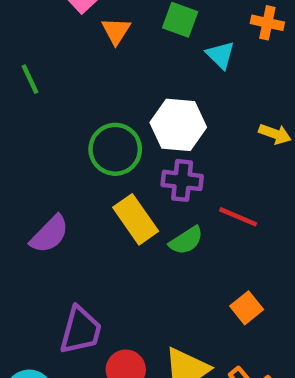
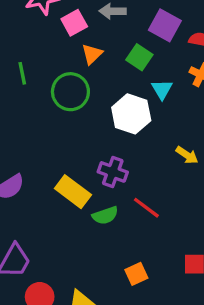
white hexagon: (178, 125) -> (131, 114), moved
green circle: (115, 149) -> (70, 92), moved
yellow rectangle: (136, 219) -> (73, 192), turned -32

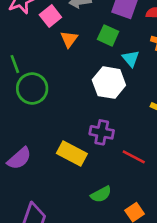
green circle: (70, 92) -> (32, 88), moved
green semicircle: (105, 215) -> (101, 194), moved

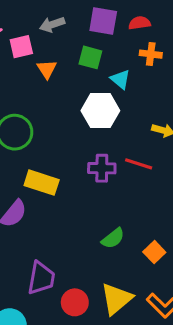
pink square: (50, 16) -> (21, 47), turned 35
yellow rectangle: (72, 154) -> (42, 183), moved
red line: (134, 157) -> (139, 164), moved

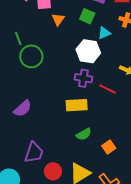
cyan triangle: (120, 79) -> (104, 33), turned 48
purple cross: (102, 168) -> (83, 78), moved
yellow rectangle: (42, 183) -> (77, 105), moved, turned -30

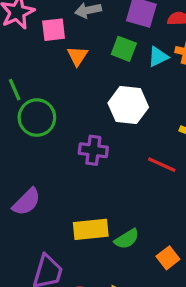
cyan triangle: (104, 33) -> (158, 57), moved
purple cross: (83, 78) -> (93, 150), moved
yellow rectangle: (77, 105) -> (91, 229), moved

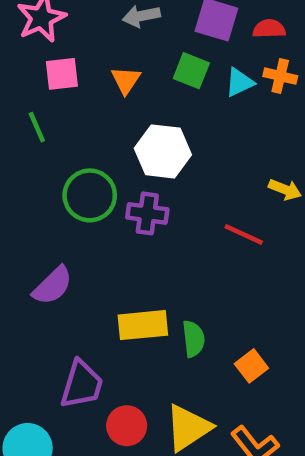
pink square: (54, 30) -> (62, 74), moved
white hexagon: (128, 105) -> (163, 151), moved
green circle: (37, 118) -> (90, 195), moved
green semicircle: (127, 239) -> (193, 339), turned -65

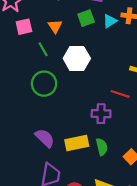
green square: (191, 71) -> (86, 18), turned -35
green line: (37, 127) -> (43, 49), moved
purple cross: (147, 213) -> (101, 114), moved
purple semicircle: (53, 286) -> (45, 138), moved, turned -85

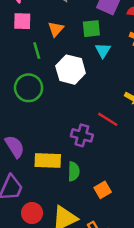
cyan triangle: (110, 21) -> (103, 50), moved, turned -40

